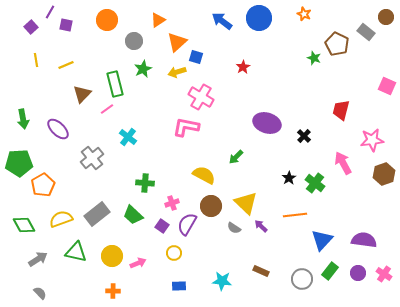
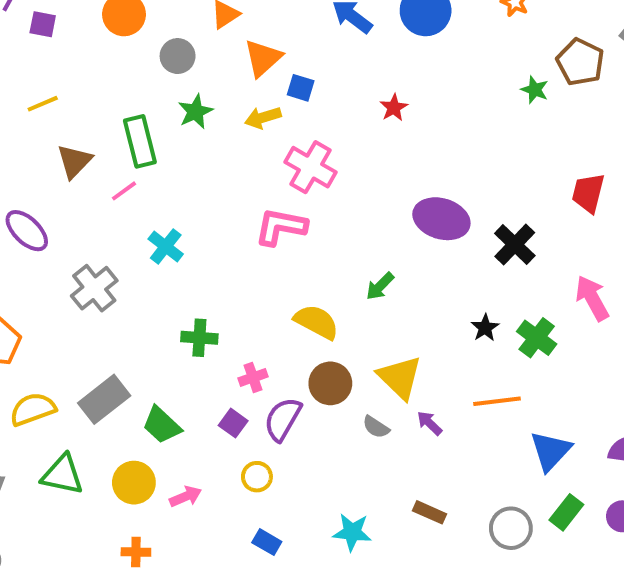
black cross: (304, 136) -> (515, 245), size x1.5
green trapezoid: (133, 215) -> (162, 425), moved
blue rectangle: (179, 286) -> (267, 542), turned 32

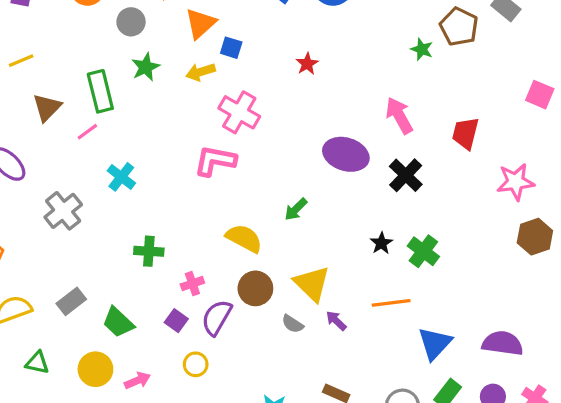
pink arrow: (592, 298) -> (399, 116), moved
gray rectangle: (104, 399) -> (71, 301), size x0.7
green triangle: (62, 475) -> (37, 363), size x0.7

